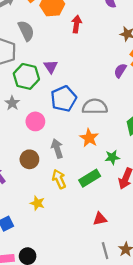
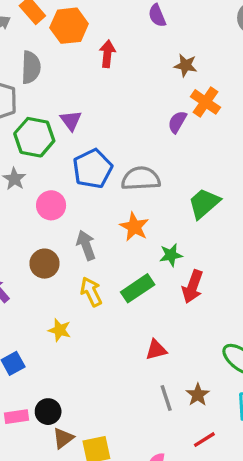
gray semicircle: (26, 31) -> (31, 67), turned 30

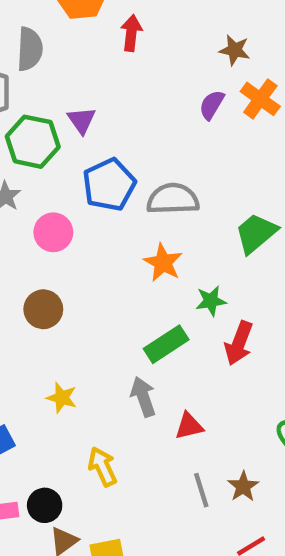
purple semicircle: (177, 122) -> (212, 105), moved
gray arrow: (86, 245) -> (143, 397), moved
yellow arrow: (91, 292) -> (103, 467), moved

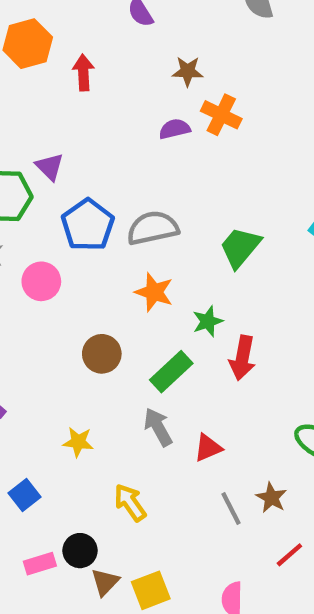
purple semicircle: (212, 105) -> (175, 129), turned 56
brown circle: (43, 309) -> (102, 354), moved

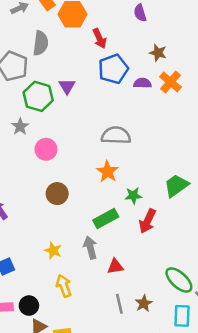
red arrow: (83, 72) -> (100, 38), turned 144
blue pentagon: (88, 225) -> (113, 69), moved
green trapezoid: (240, 247) -> (176, 186), moved
brown circle: (102, 354) -> (57, 194), moved
yellow star: (78, 442) -> (53, 250), moved

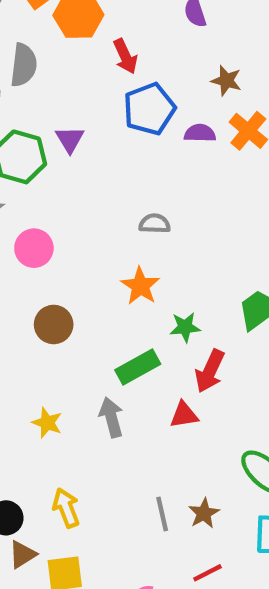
gray semicircle: (116, 135) -> (155, 224), size x0.6
red triangle: (115, 266) -> (184, 415), moved
yellow arrow: (64, 286) -> (66, 508), moved

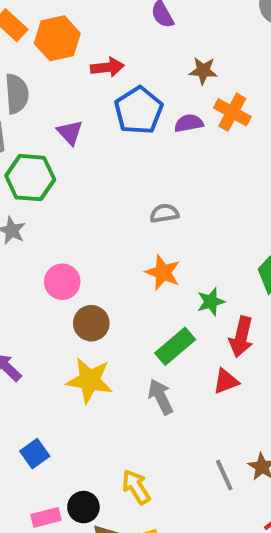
red arrow: (125, 56) -> (107, 67), turned -60
purple triangle: (70, 139) -> (70, 132), moved
pink circle: (34, 248) -> (62, 282), moved
yellow star: (47, 423) -> (90, 380), moved, size x1.6

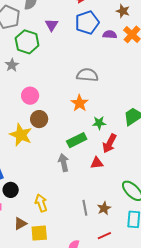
gray semicircle: (164, 213) -> (87, 75), size x1.5
yellow star: (90, 380) -> (21, 135), moved
black circle: (83, 507) -> (11, 190), moved

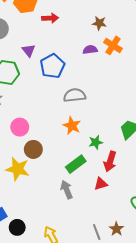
blue pentagon: (87, 22) -> (52, 66), moved

